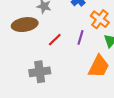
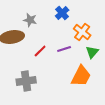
purple line: (81, 37) -> (64, 49), turned 56

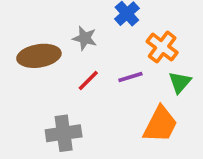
gray star: (30, 20) -> (85, 38), moved

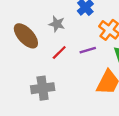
brown ellipse: (39, 56) -> (26, 36), turned 56

